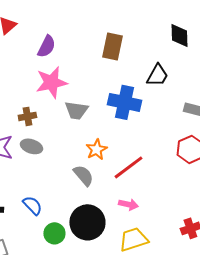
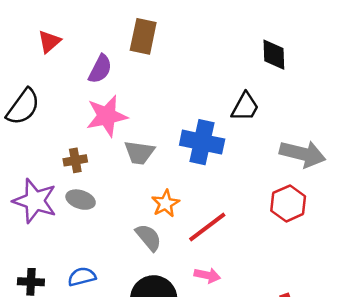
brown rectangle: (112, 46) -> (143, 36), moved
blue semicircle: (32, 205) -> (82, 277), turned -60

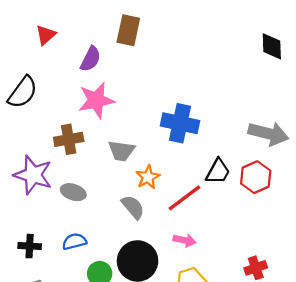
black diamond: (274, 55) -> (272, 46), moved
black trapezoid: (245, 107) -> (218, 171), moved
gray trapezoid: (139, 153) -> (121, 151), moved
brown cross: (75, 160) -> (69, 139), size x1.4
gray ellipse: (81, 200) -> (73, 192), moved

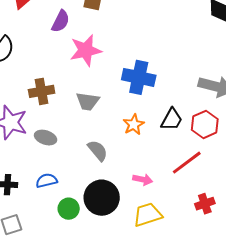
pink star: (96, 100) -> (86, 50), moved
orange star: (148, 177) -> (134, 124), moved
red line: (185, 198) -> (187, 163), moved

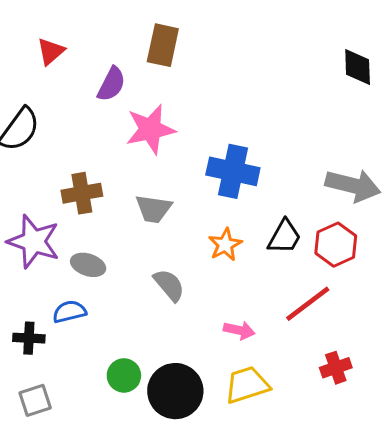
blue semicircle: (47, 181) -> (69, 312), moved
black circle: (102, 198) -> (175, 391), moved

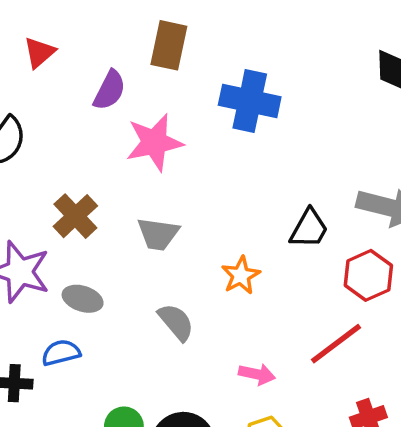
blue cross: (233, 171) -> (250, 101), moved
brown cross: (82, 193) -> (75, 216), turned -33
black trapezoid: (284, 237) -> (309, 229), moved

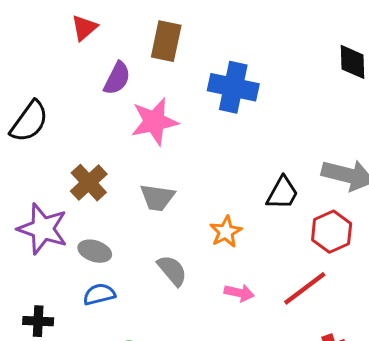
red triangle: (39, 52) -> (84, 28), moved
blue semicircle: (61, 353) -> (99, 294), moved
pink arrow: (257, 374) -> (239, 293), moved

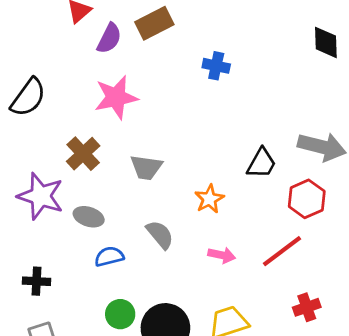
brown rectangle: (166, 41) -> (154, 23), turned 51
purple semicircle: (117, 78) -> (109, 38), moved
blue cross: (233, 87) -> (216, 66), size x0.6
pink star: (154, 122) -> (116, 97), moved
blue semicircle: (99, 294) -> (109, 257), moved

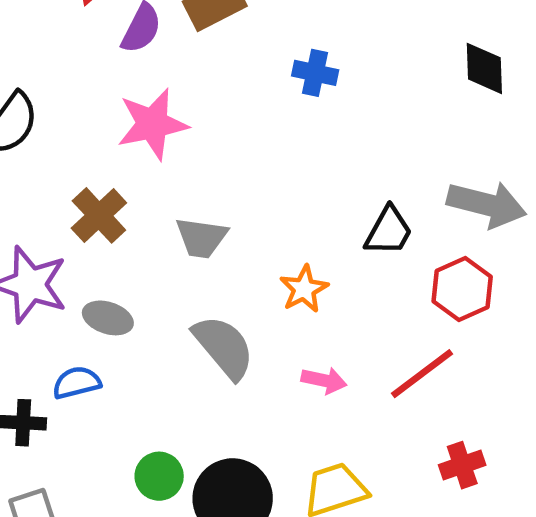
black diamond: (326, 42) -> (484, 68), moved
gray semicircle: (160, 235) -> (224, 347), size x1.4
blue semicircle: (109, 257) -> (77, 383), moved

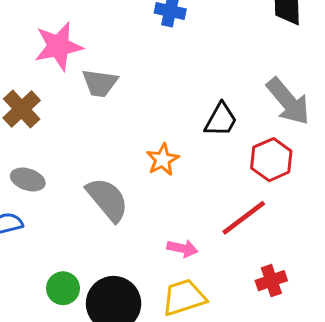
gray arrow: (487, 204) -> (288, 101), turned 36
gray trapezoid: (201, 238) -> (100, 83), moved
pink arrow: (324, 380) -> (182, 248), moved

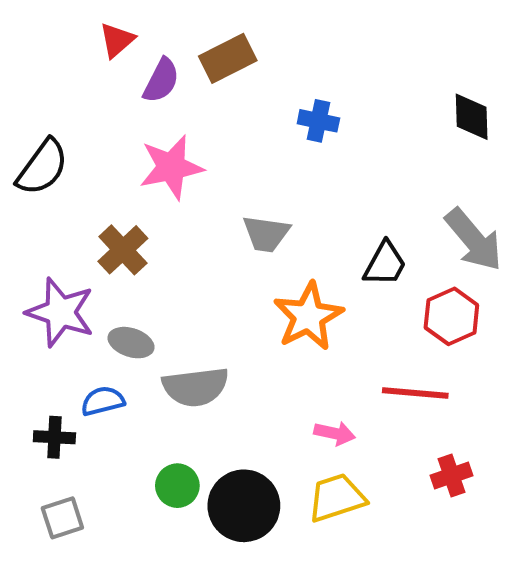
gray trapezoid: (100, 83) -> (266, 234), moved
orange star: (163, 160) -> (308, 316), size x1.6
gray semicircle: (107, 199) -> (196, 387), moved, turned 123
red line: (244, 218) -> (415, 393), turned 42

